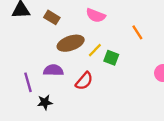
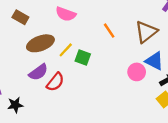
purple semicircle: (53, 70) -> (38, 72), moved, turned 144

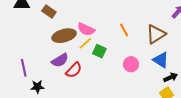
pink semicircle: (66, 14) -> (86, 29), moved
pink circle: (137, 72) -> (131, 64), moved

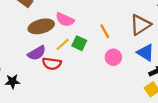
orange line: (124, 30) -> (105, 31), moved
yellow line: (85, 43) -> (63, 44), moved
red semicircle: (74, 70) -> (52, 64), turned 54

